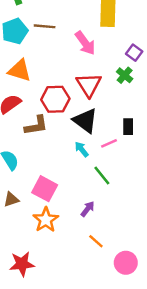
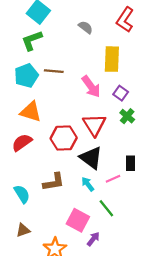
purple square: (134, 53) -> (121, 93), moved
brown L-shape: (36, 125) -> (54, 182), moved
pink square: (45, 189) -> (78, 220), moved

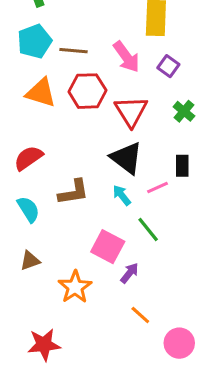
brown line: (54, 71) -> (73, 51), moved
green cross: (127, 116) -> (184, 111), moved
red hexagon: (64, 138) -> (87, 91), moved
red semicircle: (22, 142) -> (28, 158), moved

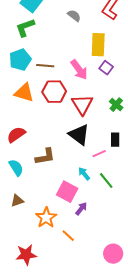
purple square: (168, 66) -> (106, 68), moved
cyan arrow: (122, 195) -> (84, 174), moved
green line: (148, 230) -> (106, 181), moved
orange line: (140, 315) -> (68, 236), moved

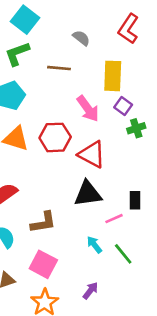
brown line: (45, 66) -> (59, 68), moved
red triangle: (82, 105) -> (92, 154), turned -30
green cross: (116, 105) -> (136, 128), moved, turned 32
black triangle: (79, 135) -> (88, 194), turned -45
pink square: (67, 192) -> (43, 264), moved

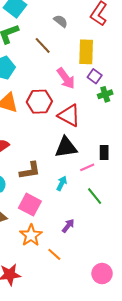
brown line: (59, 68) -> (43, 45), turned 42
cyan arrow: (94, 245) -> (62, 183), moved, turned 64

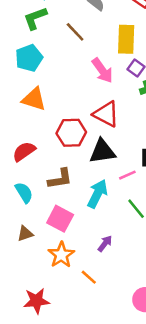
red hexagon: (39, 102) -> (71, 133), moved
cyan arrow: (62, 183) -> (97, 194), size x1.6

